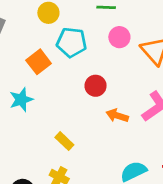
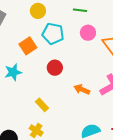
red circle: (96, 86) -> (55, 68), moved

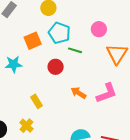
green line: (80, 10) -> (75, 50), moved
pink circle: (88, 33) -> (99, 29), moved

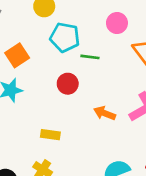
orange square: (33, 41) -> (17, 55), moved
yellow rectangle: (37, 101) -> (50, 135), turned -40

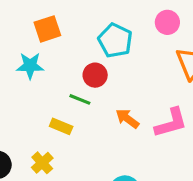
cyan pentagon: (65, 37) -> (115, 40), moved
green line: (90, 57) -> (80, 99), moved

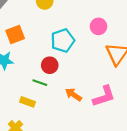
cyan pentagon: (115, 40) -> (63, 41), turned 30

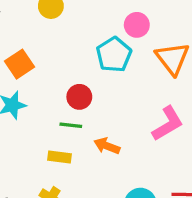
cyan pentagon: (63, 41) -> (114, 55), moved
orange arrow: (73, 95) -> (107, 146), moved

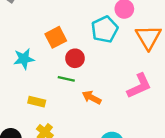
orange square: (19, 64) -> (56, 37), moved
yellow rectangle: (59, 157) -> (37, 102), moved

